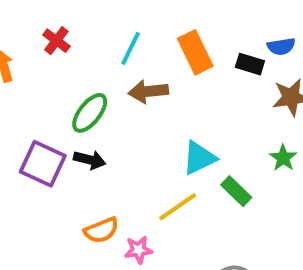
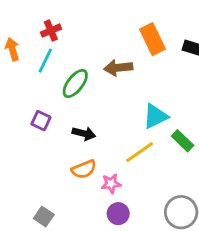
red cross: (56, 41) -> (51, 31), turned 30
cyan line: (131, 48) -> (45, 61), moved
black arrow: (90, 160) -> (84, 134), moved
purple square: (43, 164) -> (41, 121), size x0.6

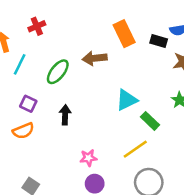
cyan line: (45, 61) -> (20, 64), moved
black arrow: (84, 134) -> (65, 115), turned -102
yellow line: (140, 152) -> (135, 149), moved
orange semicircle: (84, 169) -> (23, 131), moved

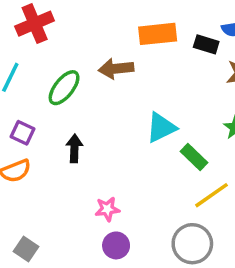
red cross: (37, 26) -> (35, 24), size x1.5
orange rectangle: (124, 34) -> (158, 34), turned -70
yellow line: (135, 149) -> (211, 195), moved

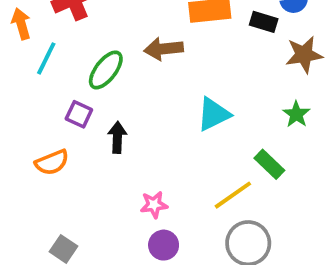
purple square: (22, 133) -> (79, 114), moved
green rectangle: (194, 157) -> (269, 164), moved
yellow line: (211, 195) -> (233, 195), moved

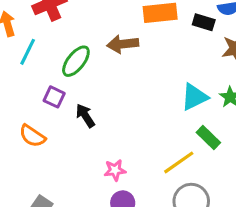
cyan triangle: (214, 114) -> (194, 97), moved
black arrow: (117, 137) -> (85, 116), turned -35
orange semicircle: (52, 162) -> (32, 136), turned 56

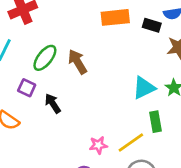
brown arrow: (123, 44) -> (77, 62), moved, turned 65
green rectangle: (208, 137) -> (156, 122), turned 36
pink star: (115, 170) -> (98, 145), moved

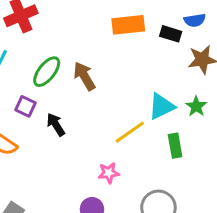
yellow line: (131, 142) -> (130, 132), moved

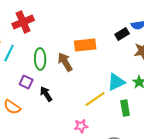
orange rectangle: (128, 25) -> (85, 45), moved
black rectangle: (171, 34) -> (122, 34), turned -48
green ellipse: (47, 72) -> (40, 59), turned -40

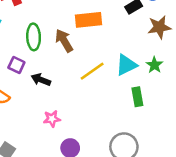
black arrow: (46, 94) -> (41, 80), turned -35
yellow line: (95, 99) -> (92, 71), moved
pink star: (81, 126) -> (52, 119), moved

